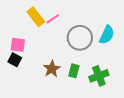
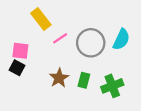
pink line: (53, 19) -> (60, 38), moved

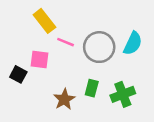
pink line: (60, 38) -> (66, 42), turned 56
pink square: (20, 51) -> (39, 60), moved
brown star: (59, 78) -> (64, 99), moved

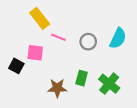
gray circle: (99, 47) -> (88, 42), size x0.6
green cross: (123, 94) -> (109, 84), turned -30
brown star: (64, 99) -> (57, 88), turned 30

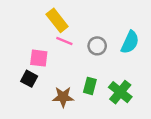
yellow rectangle: (40, 18) -> (57, 20), moved
black square: (16, 66) -> (29, 79), moved

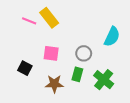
pink line: (64, 41) -> (29, 21), moved
gray circle: (97, 46) -> (84, 53), moved
pink square: (39, 58) -> (51, 53), moved

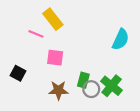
pink line: (29, 21) -> (36, 34), moved
gray circle: (84, 53) -> (91, 89), moved
black square: (25, 68) -> (18, 73), moved

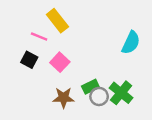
pink square: (55, 58) -> (60, 62), turned 36
black square: (18, 73) -> (29, 60), moved
green rectangle: (83, 80) -> (90, 87), turned 49

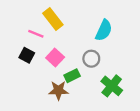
cyan semicircle: (131, 43) -> (104, 30), moved
green rectangle: (90, 87) -> (72, 76), moved
gray circle: (99, 96) -> (91, 59), moved

